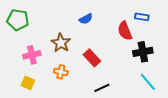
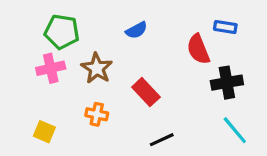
green pentagon: (18, 20) -> (62, 32), moved
pink cross: (32, 55) -> (51, 68), moved

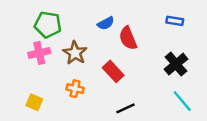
red semicircle: (198, 49) -> (128, 38), moved
black cross: (227, 83) -> (176, 64), turned -30

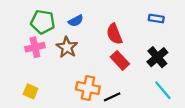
blue semicircle: (106, 23) -> (76, 21), moved
red rectangle: (113, 71) -> (120, 60), moved
orange cross: (75, 89) -> (88, 88), moved, size x1.5

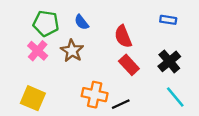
blue semicircle: (76, 21) -> (82, 22), turned 80
pink cross: (35, 47) -> (38, 51), turned -36
yellow square: (31, 91) -> (33, 98), size x1.5

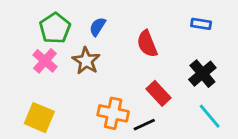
blue semicircle: (82, 22) -> (97, 27), turned 70
green pentagon: (46, 23) -> (55, 28), turned 30
red rectangle: (129, 65) -> (158, 93), moved

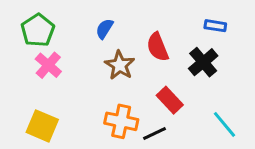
green pentagon: (55, 28) -> (38, 30), moved
brown star: (86, 61) -> (120, 65), moved
black cross: (202, 74) -> (203, 62), moved

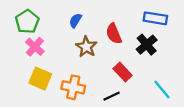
blue rectangle: (215, 26) -> (155, 18), size x1.5
orange cross: (121, 121) -> (73, 87), moved
yellow square: (42, 126) -> (40, 79), moved

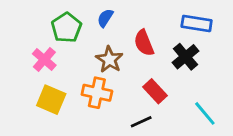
blue semicircle: (75, 20) -> (105, 18), moved
green pentagon: (27, 22) -> (66, 28), moved
orange cross: (73, 87) -> (97, 93), moved

